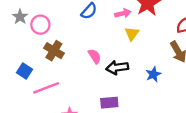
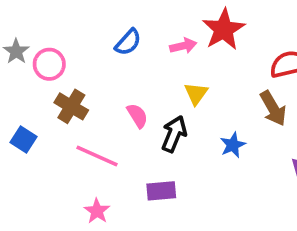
yellow triangle: (132, 34) -> (196, 94), moved
black arrow: (117, 68) -> (174, 134), turned 120
pink line: (46, 88) -> (97, 156), moved, turned 45

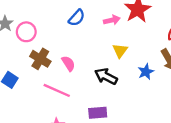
pink semicircle: (137, 116) -> (68, 63), moved
black arrow: (174, 134) -> (106, 76), turned -85
blue star: (233, 145) -> (146, 72), moved

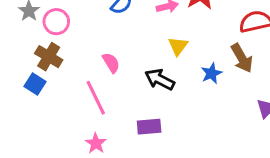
brown cross: (40, 59) -> (49, 57), moved
pink line: (57, 90) -> (96, 98), turned 40

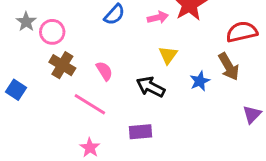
brown cross: (49, 57) -> (62, 65), moved
blue square: (35, 84) -> (16, 90), moved
pink line: (96, 98) -> (90, 104), turned -32

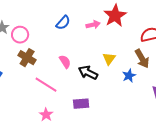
yellow triangle: (168, 55) -> (109, 59), moved
pink semicircle: (104, 71) -> (65, 62), moved
blue star: (200, 81) -> (129, 76), moved

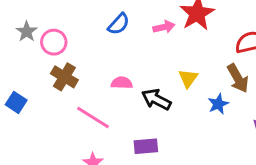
pink semicircle: (65, 62) -> (122, 83), turned -56

